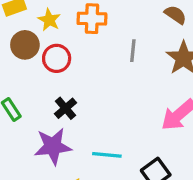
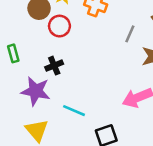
gray line: (133, 51) -> (130, 34), moved

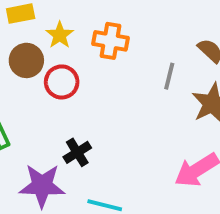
black cross: (54, 66) -> (77, 152), moved

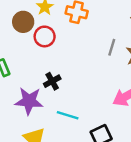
gray line: (169, 76) -> (112, 47), moved

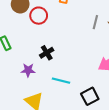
purple star: (29, 101) -> (28, 70), size x0.6

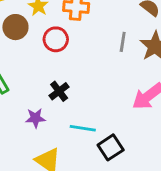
red circle: (39, 16) -> (56, 39), moved
black square: (90, 96) -> (111, 147), moved

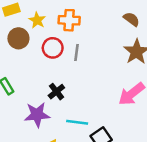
gray line: (123, 42) -> (76, 52), moved
purple star: (35, 118) -> (37, 115), size x1.5

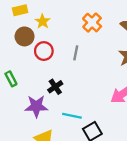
orange cross: (69, 20) -> (92, 23), moved, turned 36
red circle: (53, 48) -> (44, 51), moved

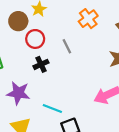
gray line: (76, 53) -> (67, 46), turned -48
black cross: (55, 87) -> (41, 64), moved

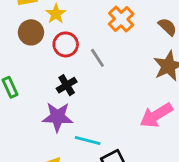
red circle: (35, 39) -> (66, 44), moved
purple star: (18, 93) -> (58, 117), moved

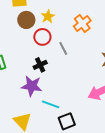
yellow star: (56, 14) -> (48, 16), moved
brown circle: (31, 32) -> (26, 20), moved

